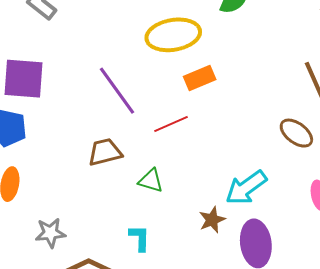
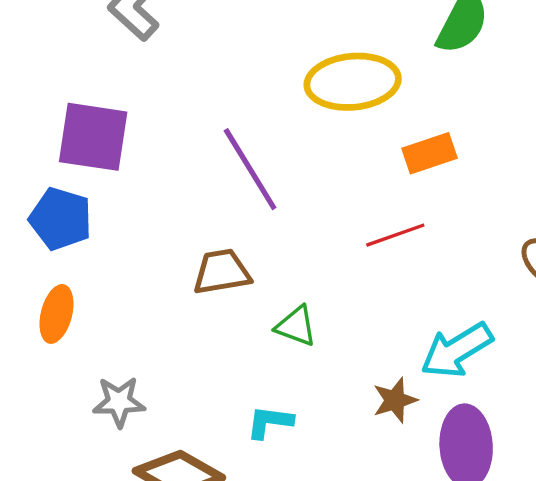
orange rectangle: (200, 78) -> (430, 153), moved
red line: (171, 124) -> (395, 235), moved
cyan L-shape: (140, 238) -> (270, 422), turned -88

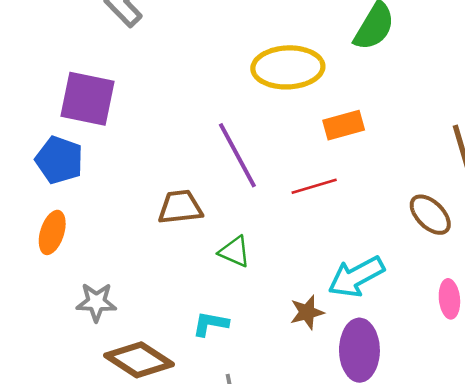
purple line: (250, 169) -> (237, 155), moved

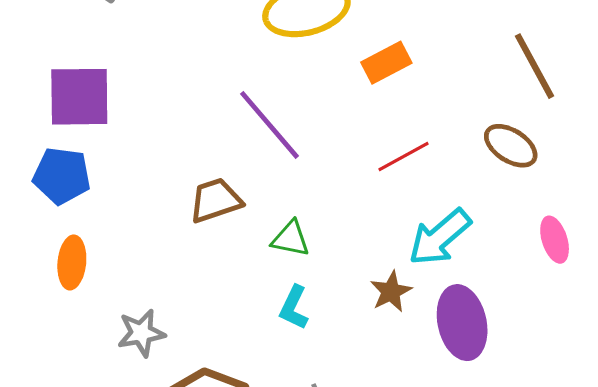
red line: (314, 186) -> (404, 157), moved
cyan L-shape: (210, 324) -> (294, 307), moved, turned -63

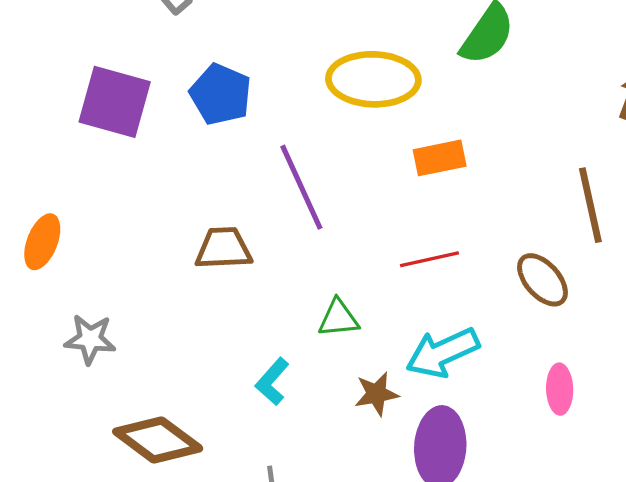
blue pentagon: (62, 176) -> (221, 94), moved
green triangle: (291, 239) -> (338, 318), moved, turned -33
orange ellipse: (72, 262) -> (42, 242), moved
gray star: (141, 333) -> (90, 339), moved

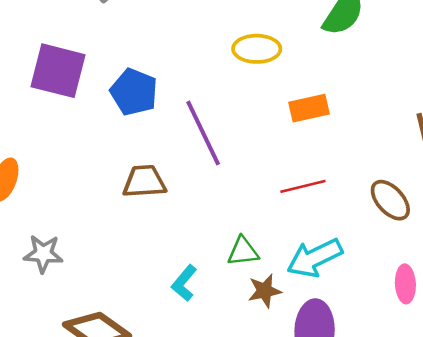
yellow ellipse: (373, 79) -> (257, 49), size x0.7
blue pentagon: (221, 94) -> (134, 92), moved
green triangle: (338, 318) -> (243, 251), moved

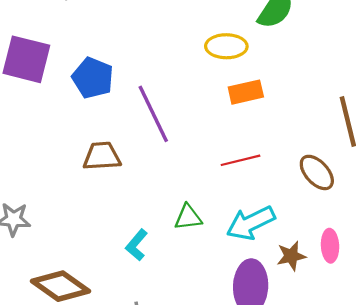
yellow ellipse: (257, 49) -> (226, 46), moved
brown star: (265, 291) -> (291, 256), moved

